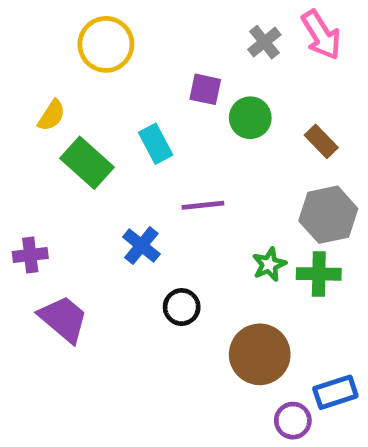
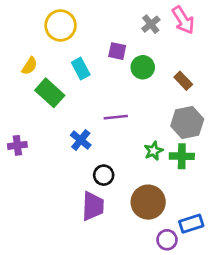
cyan rectangle: (156, 144) -> (81, 69), moved
purple trapezoid: (63, 319) -> (93, 206), moved, turned 52

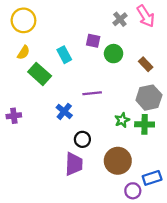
yellow circle: (61, 25) -> (23, 20), moved

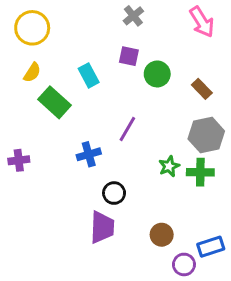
gray cross: (120, 19) -> (133, 16), moved
purple line: (92, 93) -> (127, 129), turned -54
blue cross: (64, 111) -> (89, 154), turned 35
brown circle: (118, 161) -> (162, 235), moved, size x0.6

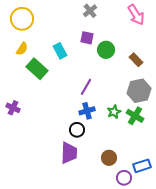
blue cross: (89, 154) -> (87, 111), moved
purple cross: (19, 160) -> (13, 108), turned 32
green cross: (200, 172) -> (135, 116), turned 30

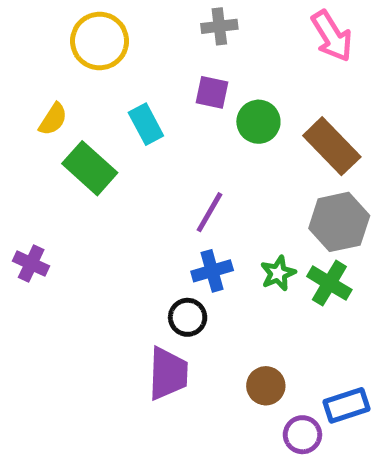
gray cross: (90, 11) -> (219, 26), turned 32
yellow circle: (22, 19) -> (100, 41), moved
brown rectangle: (136, 60) -> (332, 146), size x1.6

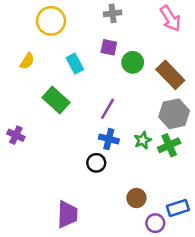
green rectangle: (90, 168) -> (56, 100), moved
blue cross: (212, 271) -> (109, 139), turned 30
green cross: (329, 283) -> (169, 145), turned 35
purple trapezoid: (168, 374) -> (67, 214), moved

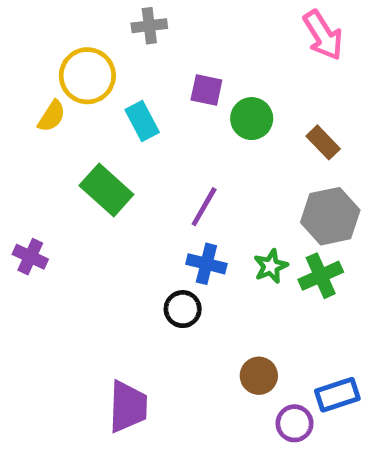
gray cross: (113, 13) -> (149, 26), moved
yellow circle: (51, 21) -> (87, 76), moved
brown rectangle: (170, 75) -> (323, 142), size x0.6

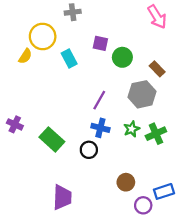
green rectangle: (106, 190) -> (52, 139), moved
gray hexagon: (330, 216) -> (142, 94), moved

